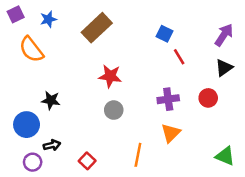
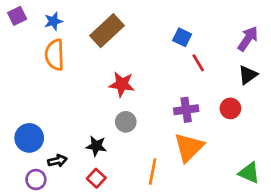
orange semicircle: (31, 49) -> (55, 55), moved, turned 36
black star: (51, 100) -> (96, 146), moved
orange triangle: (171, 133) -> (189, 147), size x1.4

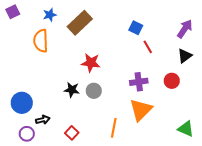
blue star: (53, 21) -> (50, 15), moved
black star: (96, 146) -> (72, 90), moved

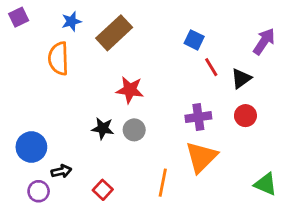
black triangle: (185, 56) -> (241, 78), moved

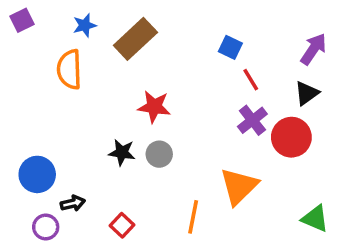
black triangle: (241, 78) -> (307, 93), moved
red circle: (245, 116) -> (291, 137), size x1.5
purple cross: (198, 117) -> (252, 120), moved, turned -30

